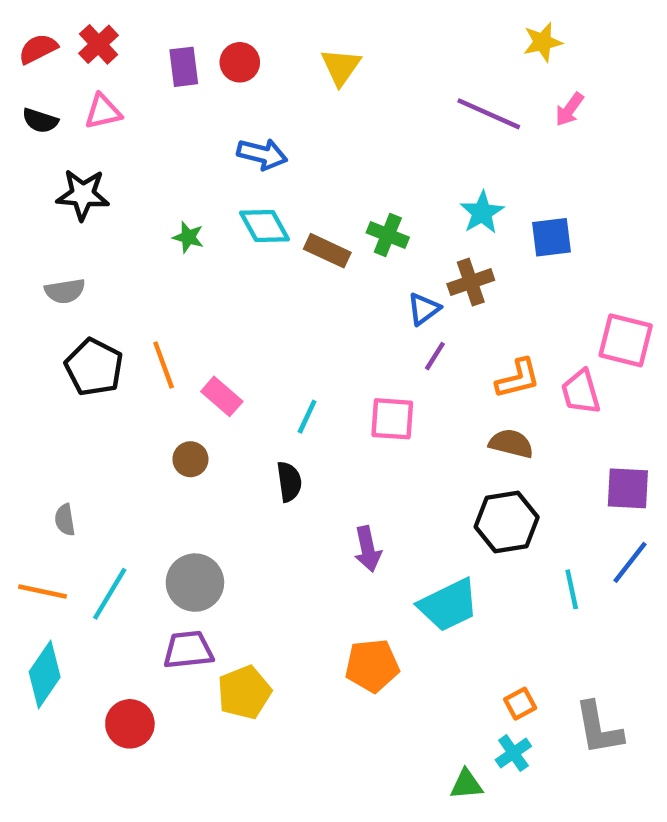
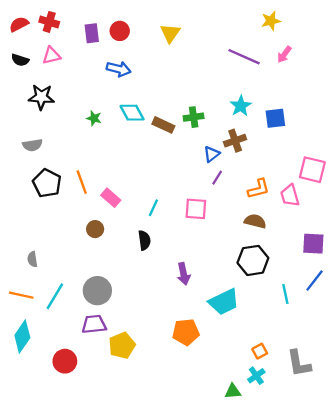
red cross: (99, 44) -> (49, 22), turned -30
blue arrow: (262, 154) -> (119, 69), moved
green cross: (388, 235) -> (194, 117), turned -30

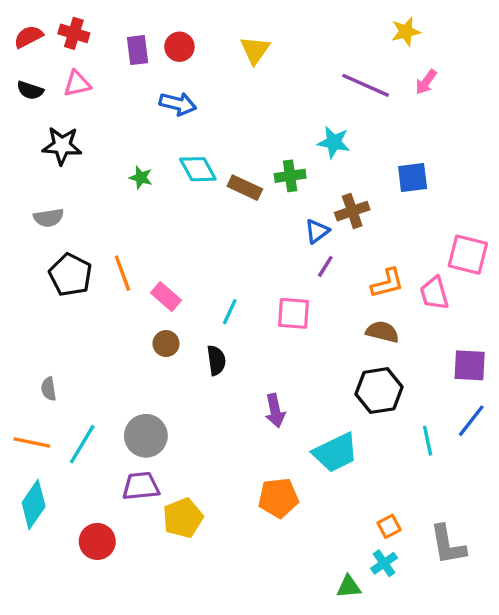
cyan star: (241, 106) -> (334, 142), moved, turned -30
brown circle: (95, 229) -> (166, 344), moved

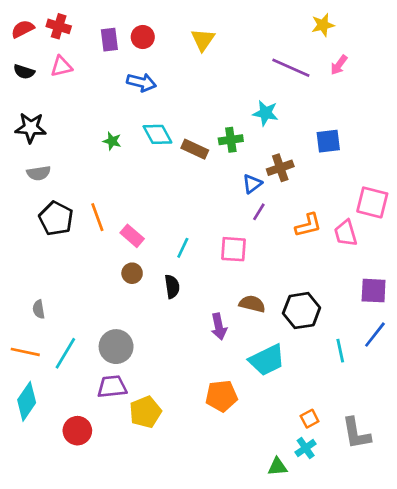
black star: (62, 146) -> (31, 128), moved
brown semicircle: (382, 332) -> (252, 304), moved

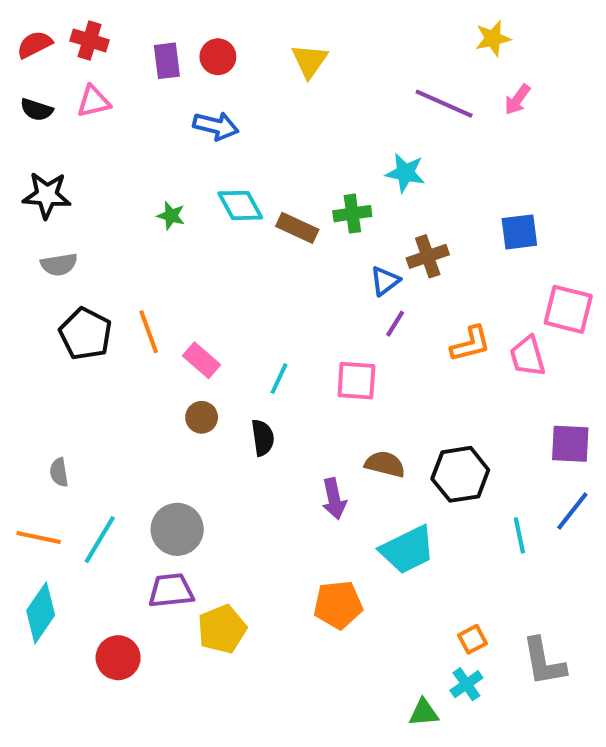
blue square: (328, 141) -> (519, 232), moved

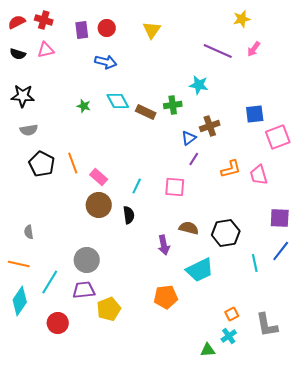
pink square: (568, 309) -> (278, 137), moved, turned -35
brown circle: (202, 417) -> (99, 205), size x1.6
cyan line: (100, 540) -> (50, 282), moved

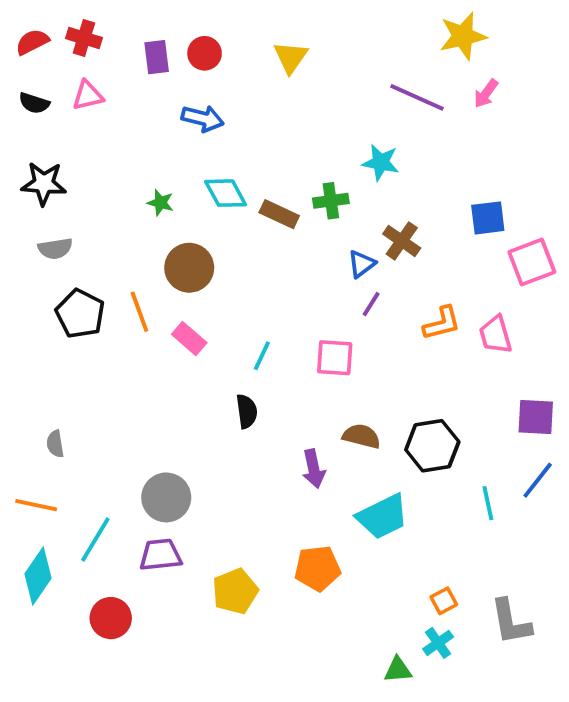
yellow star: (242, 19) -> (463, 36), size x1.4
brown cross: (210, 126) -> (402, 241), turned -36
brown circle: (99, 205) -> (189, 268), moved
yellow pentagon: (109, 309) -> (235, 591), moved

